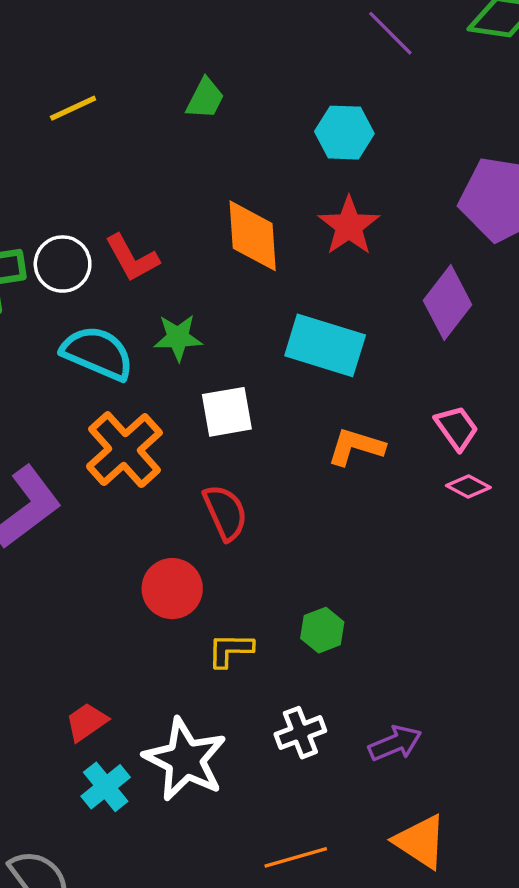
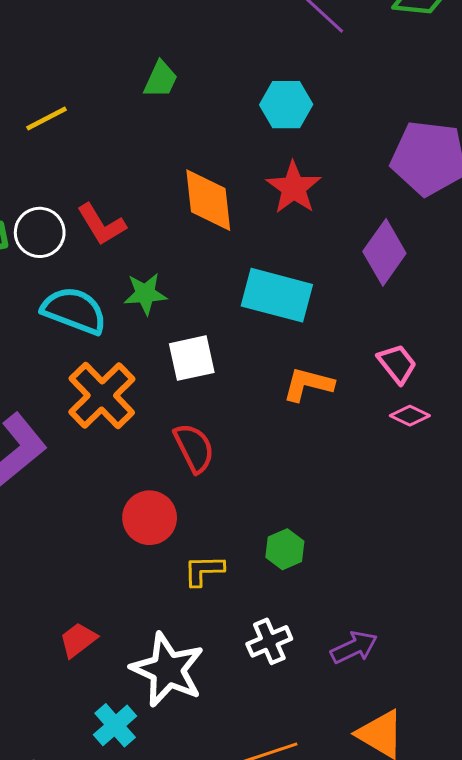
yellow line: (73, 108) -> (46, 119), moved
cyan cross: (106, 787) -> (115, 725), moved

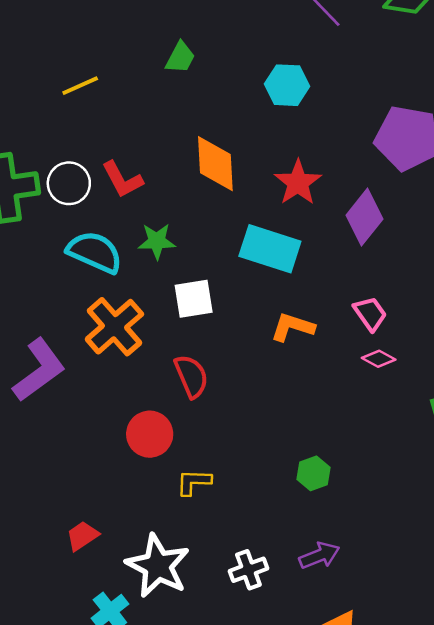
red star: (294, 188) -> (298, 183), moved
green hexagon: (285, 549) -> (314, 473), moved
white cross: (269, 641) -> (248, 570), moved

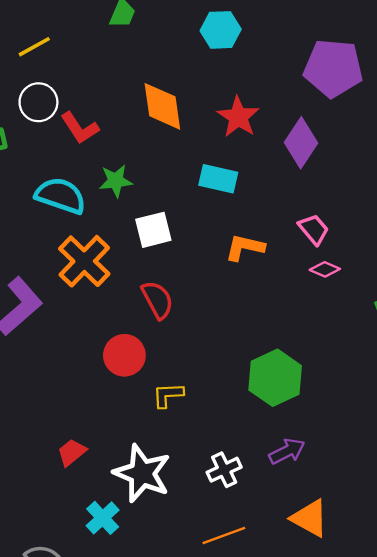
white circle: (69, 183) -> (38, 102), moved
cyan rectangle: (270, 249) -> (218, 179), size x0.7
green hexagon: (314, 473) -> (275, 378), size x1.8

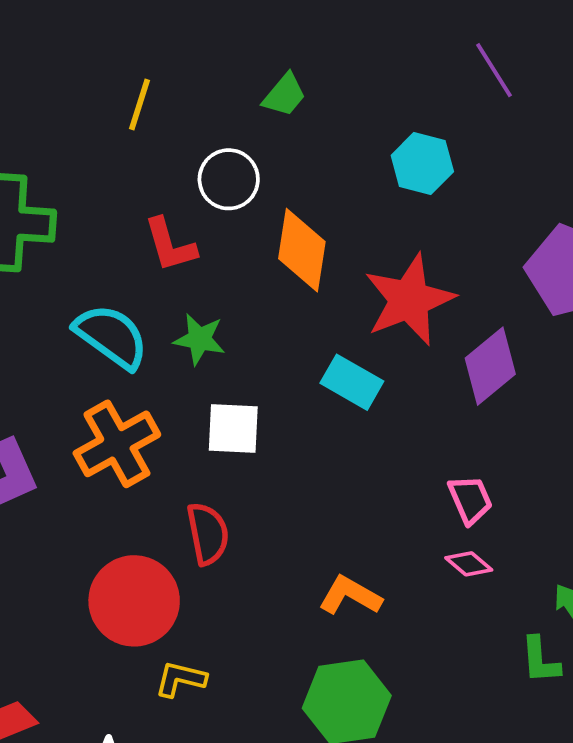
yellow line: (34, 47) -> (139, 104), turned -60
white circle: (38, 102) -> (229, 179), moved
red star: (238, 117) -> (409, 300), size x1.4
orange L-shape: (245, 247) -> (350, 596), moved
red circle: (124, 355) -> (134, 601), size x1.4

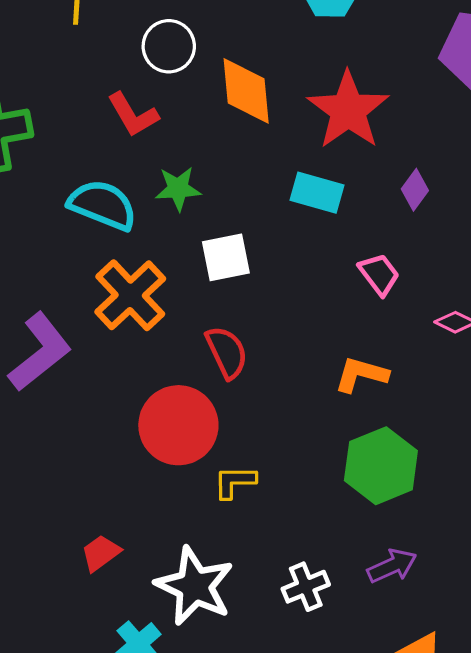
purple diamond: (490, 366) -> (415, 190), moved, size x0.6
pink trapezoid: (470, 500) -> (379, 274), moved

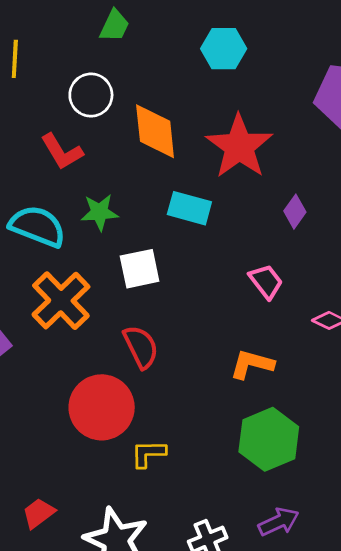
cyan rectangle: (317, 193) -> (189, 208), moved

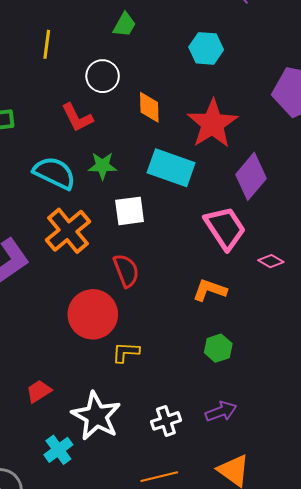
orange diamond: (155, 131) -> (149, 107), size x0.7
cyan rectangle: (189, 208) -> (171, 168), size x1.4
purple diamond: (295, 212) -> (251, 176), size x1.8
pink trapezoid: (266, 281) -> (225, 228), size x1.6
green hexagon: (269, 439) -> (218, 348), size x0.6

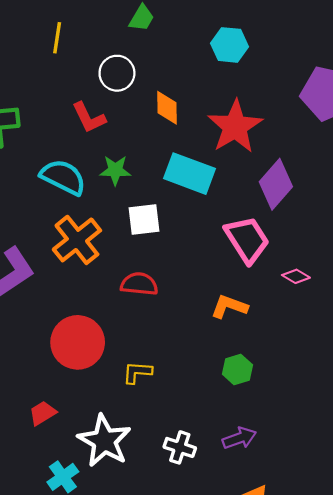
red semicircle: (126, 271) -> (139, 284), turned -64
red circle: (93, 314) -> (78, 342), moved
white cross: (166, 421) -> (180, 447), turned 36

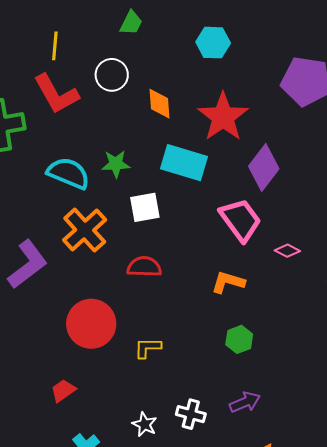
red L-shape: (89, 118) -> (56, 94), moved, size x1.4
white star: (104, 441) -> (145, 424), moved, size x0.5

